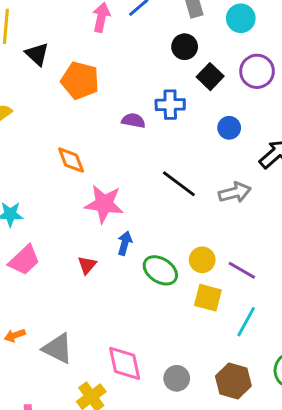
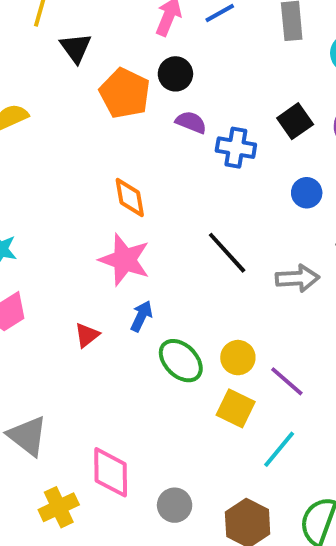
black circle: (185, 47) -> (175, 74), moved
purple semicircle: (133, 121) -> (191, 122), moved
orange diamond: (71, 160) -> (130, 198), moved

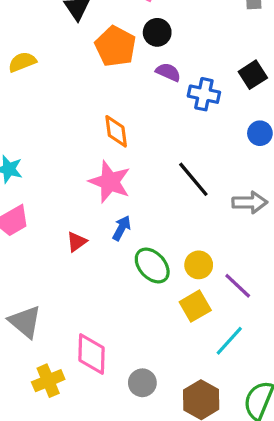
yellow square: (236, 408) -> (195, 306), turned 32

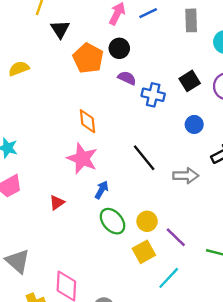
blue arrow: (122, 228) -> (102, 190), moved

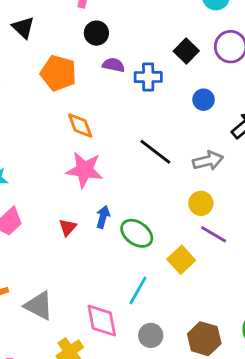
orange pentagon: (88, 58) -> (58, 73), moved
blue arrow: (102, 190) -> (103, 217), moved
yellow circle: (147, 221) -> (201, 203), moved
cyan line: (169, 278) -> (138, 291), moved

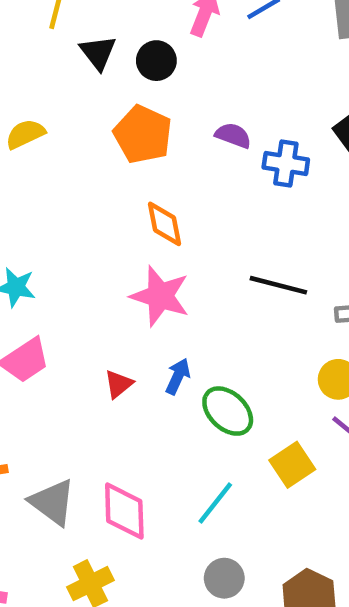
black circle: (96, 33) -> (156, 61), moved
black line: (155, 152) -> (278, 285), turned -32
pink diamond: (102, 321) -> (124, 511), moved

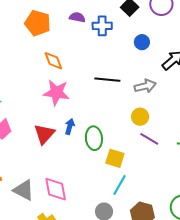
red triangle: (119, 384) -> (44, 134), size x1.6
green ellipse: (228, 411) -> (94, 138), turned 50
yellow square: (292, 465) -> (115, 158), moved, turned -30
cyan line: (215, 503) -> (120, 185), moved

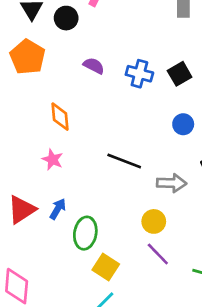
purple semicircle: (77, 17) -> (94, 66), moved
orange pentagon: (38, 23) -> (28, 57), moved
blue cross: (102, 26) -> (139, 74), moved
pink star: (56, 93) -> (52, 160), size x0.6

